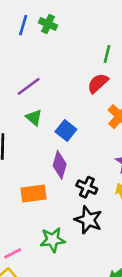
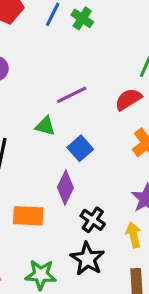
purple line: (29, 86) -> (72, 95), moved
green triangle: (34, 118) -> (45, 126), turned -36

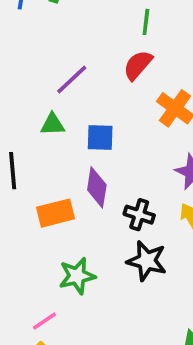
blue square: (80, 148) -> (100, 138), turned -30
orange rectangle: (28, 216) -> (55, 213), moved
green star: (41, 275) -> (77, 276), moved

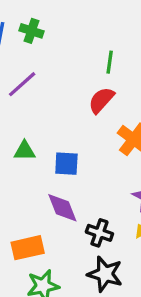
purple line: (72, 80) -> (22, 84), moved
purple diamond: (97, 187) -> (62, 208), turned -32
orange rectangle: (55, 213) -> (28, 248), moved

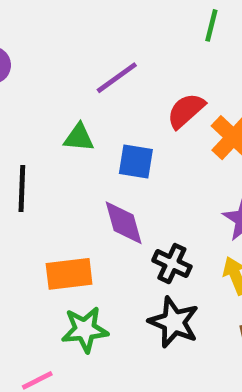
purple line: (22, 84) -> (117, 78), moved
red semicircle: (101, 100) -> (186, 111), moved

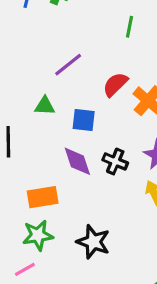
black cross: (172, 264) -> (115, 161), moved
black star: (174, 322) -> (93, 242), moved
green star: (85, 330) -> (38, 235), moved

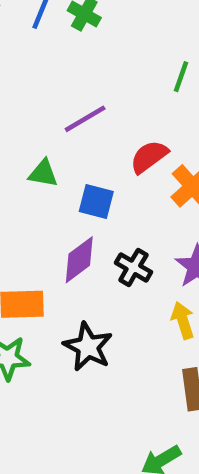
purple diamond: (77, 161) -> (79, 260), turned 64
black star: (93, 242) -> (88, 347), moved

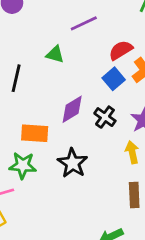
blue square: (96, 201) -> (114, 79), moved, turned 30

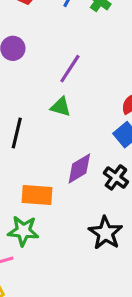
purple line: (84, 23) -> (70, 69), moved, turned -32
black star: (73, 163) -> (105, 233), moved

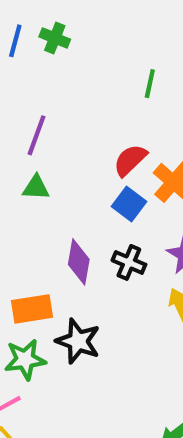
purple diamond: (79, 168) -> (79, 262), turned -36
black star: (105, 233) -> (78, 341), moved

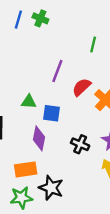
purple line: (37, 135) -> (57, 71), moved
blue square: (129, 204) -> (52, 113), moved, turned -30
purple diamond: (79, 262) -> (39, 138), moved

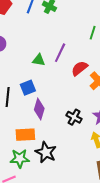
green triangle: (29, 102) -> (39, 60), moved
blue square: (52, 113) -> (28, 88), moved, turned -35

